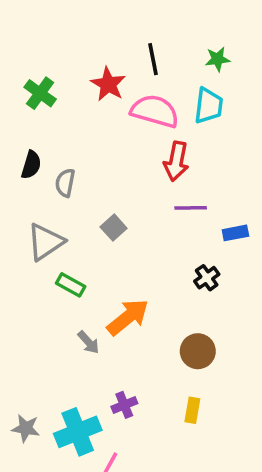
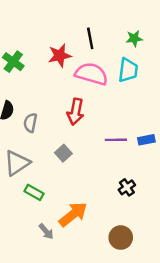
red star: (108, 84) -> (60, 56), turned 30
red arrow: (176, 161) -> (76, 112), moved
blue rectangle: (235, 233) -> (146, 140), moved

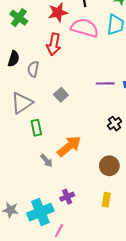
red arrow: (76, 112) -> (54, 44), moved
green rectangle: (34, 192) -> (36, 128), turned 49

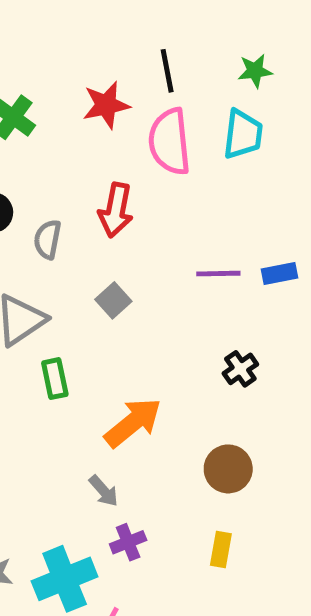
pink semicircle: (85, 28) -> (170, 142), turned -112
red arrow: (54, 44) -> (116, 210), moved
gray arrow: (47, 161) -> (104, 491), moved

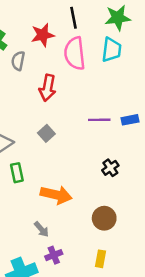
green star: (255, 71) -> (118, 18), size x1.5
gray semicircle: (47, 239) -> (18, 61), moved
orange arrow: (133, 423) -> (56, 195), turned 52

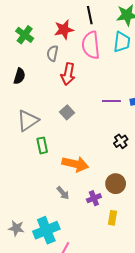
gray semicircle: (18, 61) -> (53, 53), moved
purple cross: (54, 255) -> (94, 198), moved

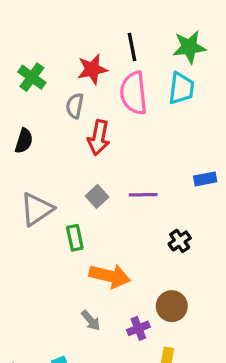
purple line: (111, 101) -> (143, 195), moved
green rectangle: (42, 145) -> (75, 238), moved

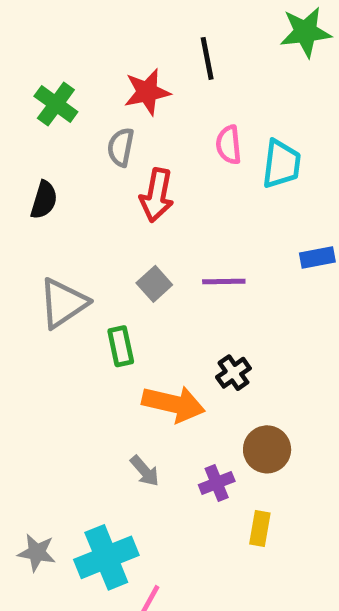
green star: (189, 47) -> (305, 32), moved
cyan trapezoid: (181, 88) -> (281, 164), moved
pink semicircle: (134, 93) -> (229, 145), moved, size x0.6
black cross: (180, 241) -> (233, 373), moved

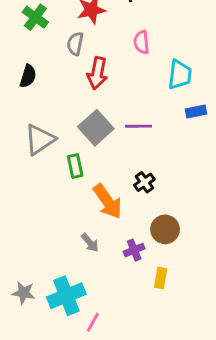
cyan trapezoid: (281, 164) -> (180, 75), moved
gray square: (154, 284) -> (96, 128), size x1.6
orange arrow: (173, 404) -> (108, 201), turned 42

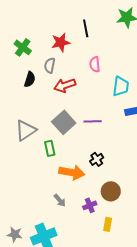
red arrow: (97, 73) -> (65, 85), turned 60
black semicircle: (28, 76) -> (30, 79), moved
orange arrow: (108, 201) -> (72, 172), turned -45

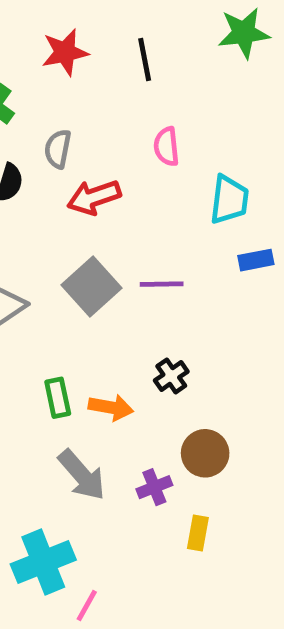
red star: (61, 42) -> (65, 52), moved
green rectangle: (50, 148) -> (58, 398), moved
orange arrow: (72, 172) -> (111, 407), size x0.7
gray arrow: (60, 200) -> (82, 475), size x1.6

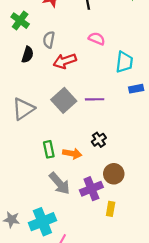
pink semicircle: (166, 146) -> (97, 39), turned 119
purple cross: (154, 487) -> (91, 189), size x1.5

